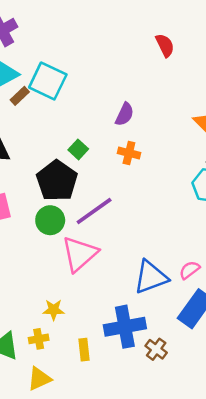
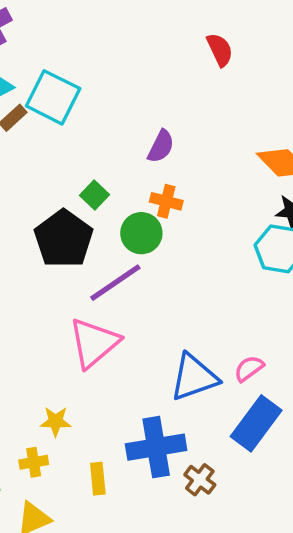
green circle: (50, 220) -> (141, 233), moved

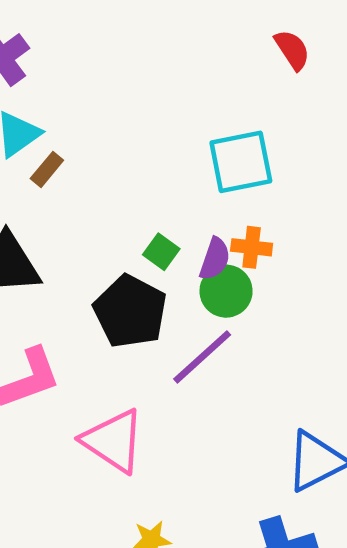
cyan square: (53, 97) -> (241, 162), moved, turned -30
purple semicircle: (161, 146) -> (215, 259), moved
pink triangle: (94, 343) -> (113, 441), moved, turned -38

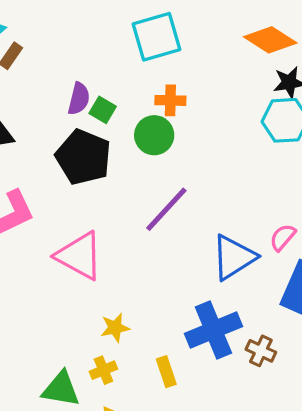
purple semicircle: (215, 259) -> (79, 99), moved
purple line: (202, 357) -> (166, 209), moved

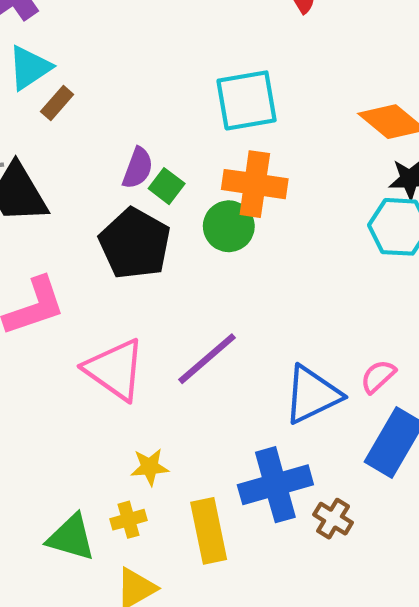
orange cross: (170, 100) -> (255, 184), size x1.6
purple line: (166, 209) -> (207, 359), moved
yellow rectangle: (166, 372) -> (209, 531), size x1.6

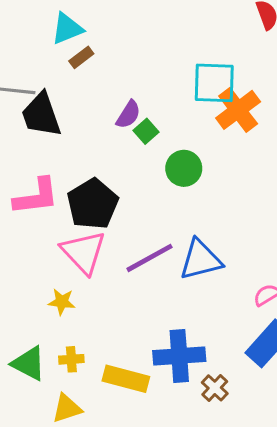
orange cross: (255, 184) -> (238, 110), moved, turned 33
black pentagon: (135, 244) -> (93, 204), moved
blue triangle: (312, 395) -> (201, 260), moved
yellow star: (150, 467) -> (62, 302), moved
yellow rectangle: (209, 531) -> (126, 379), turned -75

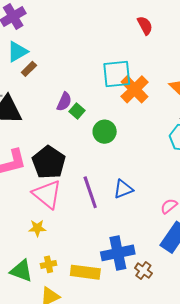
purple line: (150, 258) -> (90, 192), turned -72
blue triangle: (201, 260) -> (123, 189), size x0.7

